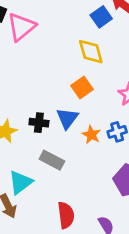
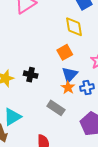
blue triangle: (67, 118) -> (70, 75), moved
gray rectangle: (52, 160) -> (56, 108), moved

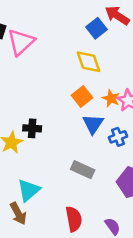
black cross: (31, 75) -> (32, 128), moved
orange star: (68, 88) -> (111, 98), moved

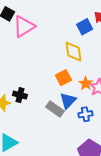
gray rectangle: (83, 170) -> (55, 109), moved

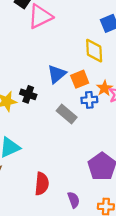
blue triangle: (68, 101) -> (57, 74), moved
blue cross: (85, 114) -> (89, 100), moved

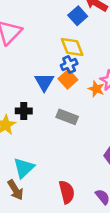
orange star: (104, 88) -> (96, 89), moved
blue cross: (89, 100) -> (69, 64), moved

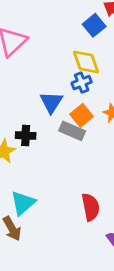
orange square: (68, 79) -> (82, 115), moved
gray rectangle: (67, 117) -> (72, 131), moved
red semicircle: (67, 192) -> (91, 207), moved

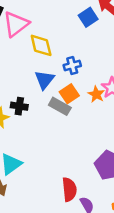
yellow diamond: (86, 62) -> (41, 45), moved
red semicircle: (91, 207) -> (69, 189), moved

